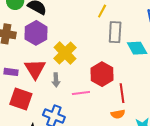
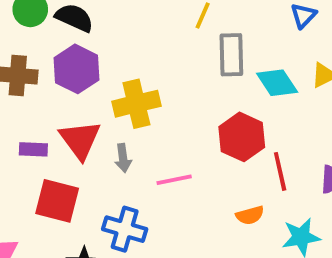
yellow cross: (65, 53) -> (136, 104), turned 35
red hexagon: (102, 74) -> (242, 137), moved
red line: (122, 93) -> (280, 171), moved

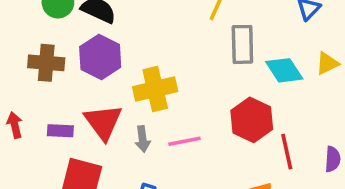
pink line: (174, 180) -> (184, 141), moved

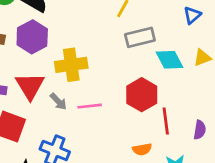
gray rectangle: (242, 44) -> (140, 37), turned 72
gray arrow: (143, 139) -> (58, 101), turned -42

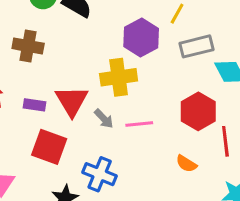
purple hexagon: (32, 37) -> (141, 38), moved
orange semicircle: (142, 149) -> (186, 164), moved, turned 42

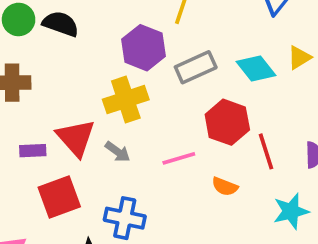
gray rectangle: (196, 46) -> (196, 67), moved
pink line: (139, 124) -> (179, 158), moved
red square: (49, 147) -> (59, 197), turned -30

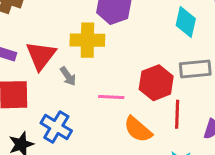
gray rectangle: (196, 67) -> (195, 69), moved
cyan diamond: (256, 69) -> (186, 22), moved, turned 32
orange semicircle: (225, 186) -> (138, 129), size x1.5

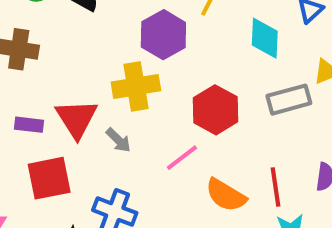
red hexagon: (156, 83) -> (215, 110), moved
pink line: (111, 97) -> (182, 158), turned -30
red line: (177, 114) -> (275, 187), moved

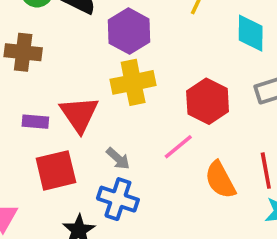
purple hexagon: (163, 35) -> (129, 31), moved
gray arrow: (118, 140) -> (118, 159), moved
orange semicircle: (226, 195) -> (220, 180), turned 33

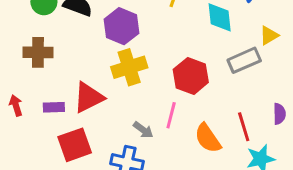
red triangle: (79, 114) -> (89, 97), turned 44
pink line: (178, 147) -> (171, 115), turned -30
gray arrow: (118, 159) -> (143, 130), moved

